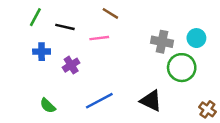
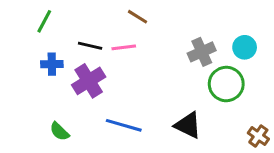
black line: (65, 27) -> (90, 46), moved
gray cross: (162, 42) -> (202, 52), turned -35
purple cross: (71, 65) -> (89, 81), size x1.5
blue line: (99, 101) -> (124, 125), turned 44

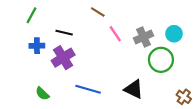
pink line: (124, 47) -> (115, 34), moved, turned 63

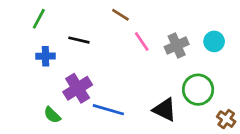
purple cross: (63, 58) -> (78, 88), moved
green circle: (161, 60) -> (198, 90), moved

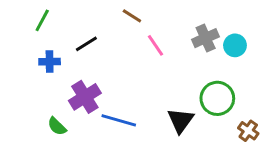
black line: (79, 40) -> (86, 44), turned -45
gray cross: (177, 45) -> (206, 38), moved
black triangle: (165, 110) -> (181, 120), turned 40

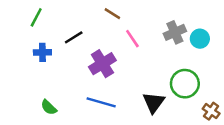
purple cross: (85, 97) -> (102, 64), moved

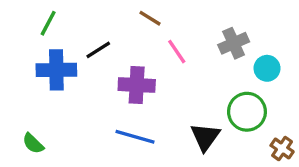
cyan circle: (200, 39) -> (267, 68), moved
blue cross: (42, 52) -> (56, 70), size x1.6
purple cross: (102, 64) -> (137, 85), turned 35
green semicircle: (49, 107) -> (33, 143), moved

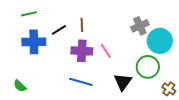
brown line: (150, 18) -> (82, 25), moved, turned 56
green line: (48, 23) -> (29, 14), turned 49
pink line: (177, 52) -> (106, 51), moved
cyan circle: (267, 68) -> (160, 41), size x1.6

